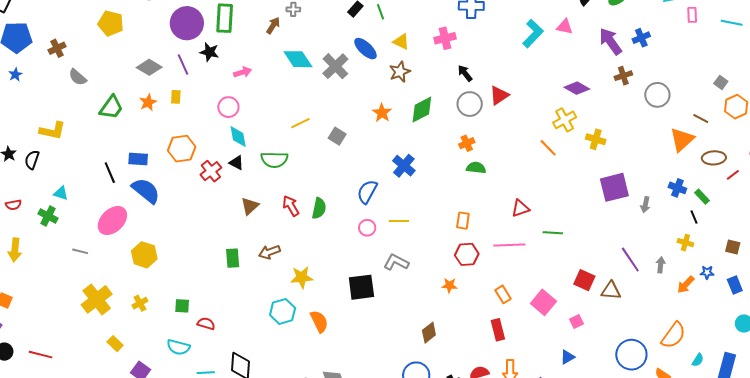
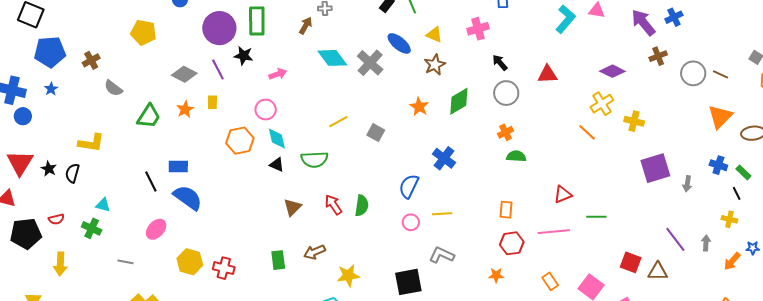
red triangle: (499, 95) -> (547, 74), moved, turned 35
brown line: (701, 119) -> (720, 74), moved
orange hexagon: (182, 149) -> (240, 141), moved
red cross: (211, 171) -> (224, 268), moved, turned -35
pink ellipse: (112, 221) -> (156, 229), size x0.7

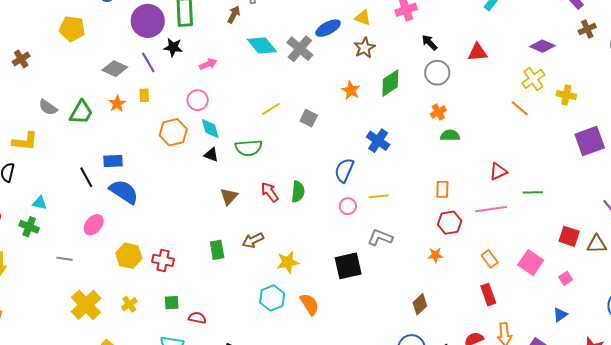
blue ellipse: (399, 43) -> (328, 28), turned -65
gray semicircle: (113, 88) -> (48, 107), moved

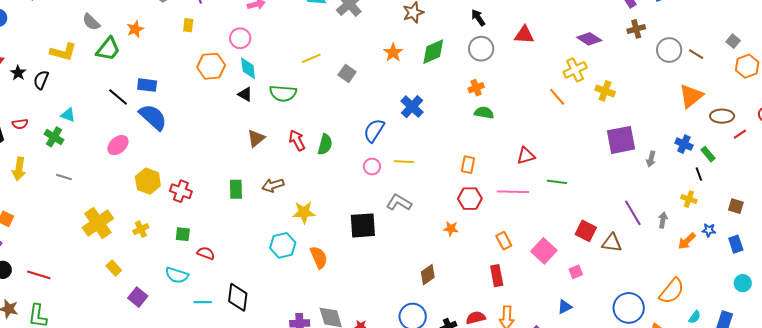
orange star: (117, 104) -> (135, 29), moved
green trapezoid: (81, 112) -> (108, 49), moved
black line: (86, 177) -> (118, 97), turned -30
gray line: (65, 259) -> (64, 177), moved

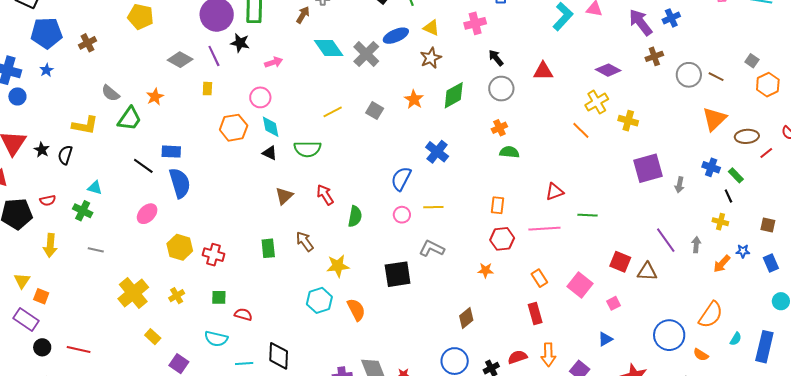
gray square: (347, 73) -> (375, 111), moved
blue semicircle: (153, 117) -> (180, 183), turned 36
green semicircle: (325, 144) -> (355, 216), moved
brown arrow: (273, 185) -> (305, 241), turned 75

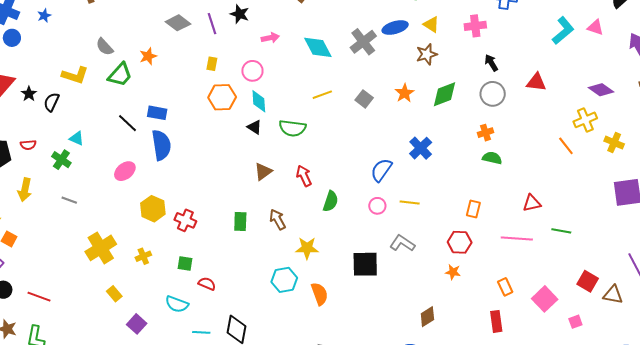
cyan diamond: (329, 48) -> (318, 47), moved
yellow rectangle: (207, 89) -> (212, 64), moved
red hexagon: (502, 239) -> (460, 242), moved

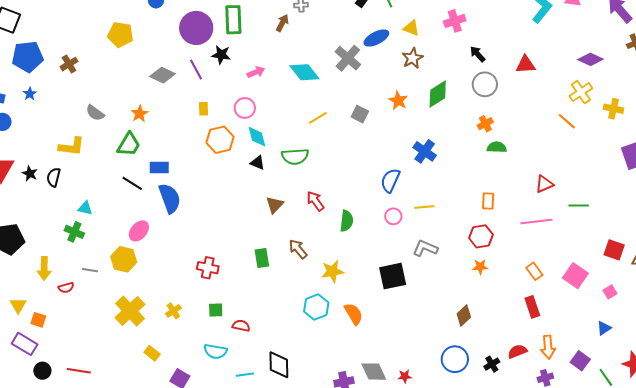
green trapezoid: (120, 75) -> (129, 144), moved
red semicircle: (28, 145) -> (66, 288), moved
yellow hexagon: (153, 209) -> (124, 259), moved

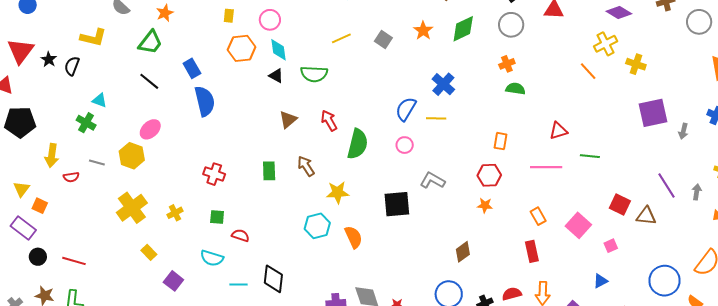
blue rectangle: (159, 167) -> (192, 68), moved, turned 54
blue semicircle: (170, 198) -> (205, 101), moved
yellow line: (424, 207) -> (436, 118), moved
green semicircle: (347, 221) -> (358, 144), size x1.4

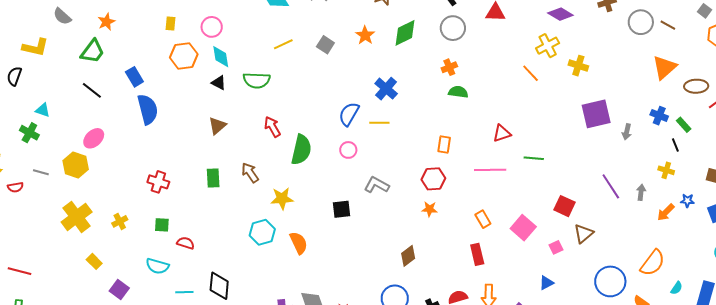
brown triangle: (288, 119) -> (217, 126), moved
black square: (397, 204) -> (341, 209), size x0.7
brown triangle: (646, 216) -> (583, 233), moved, turned -45

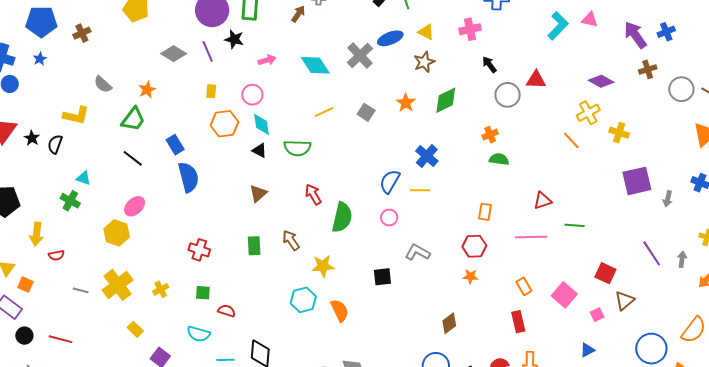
gray circle: (453, 28) -> (508, 95), moved
gray line: (41, 172) -> (81, 290), moved

